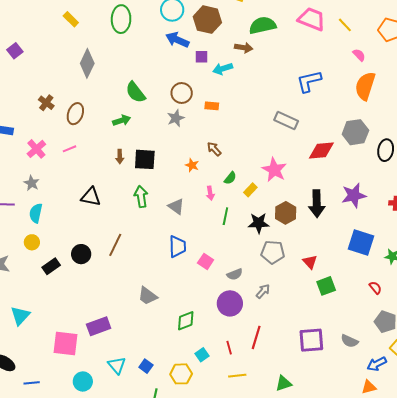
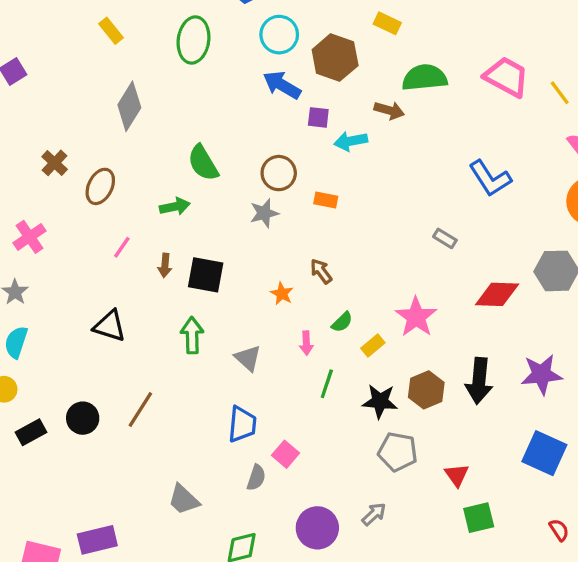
blue L-shape: (309, 81) -> (490, 178), turned -116
gray rectangle: (286, 121) -> (445, 238), size x0.6
pink line: (70, 149) -> (122, 247), moved, turned -40
gray semicircle: (235, 274) -> (256, 478), moved, turned -56

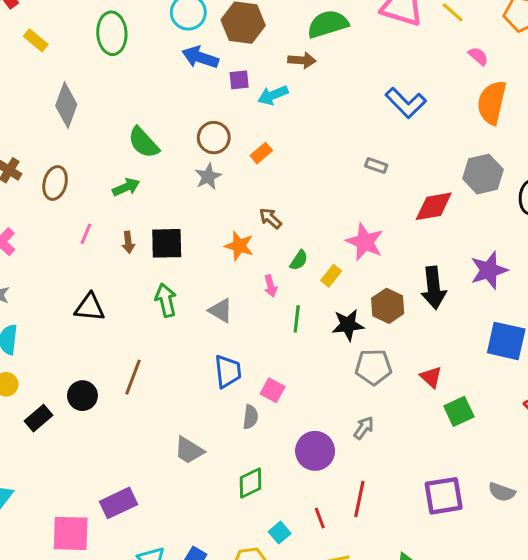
orange rectangle: (326, 200) -> (261, 153), turned -40
orange star: (282, 294) -> (239, 246), size x1.4

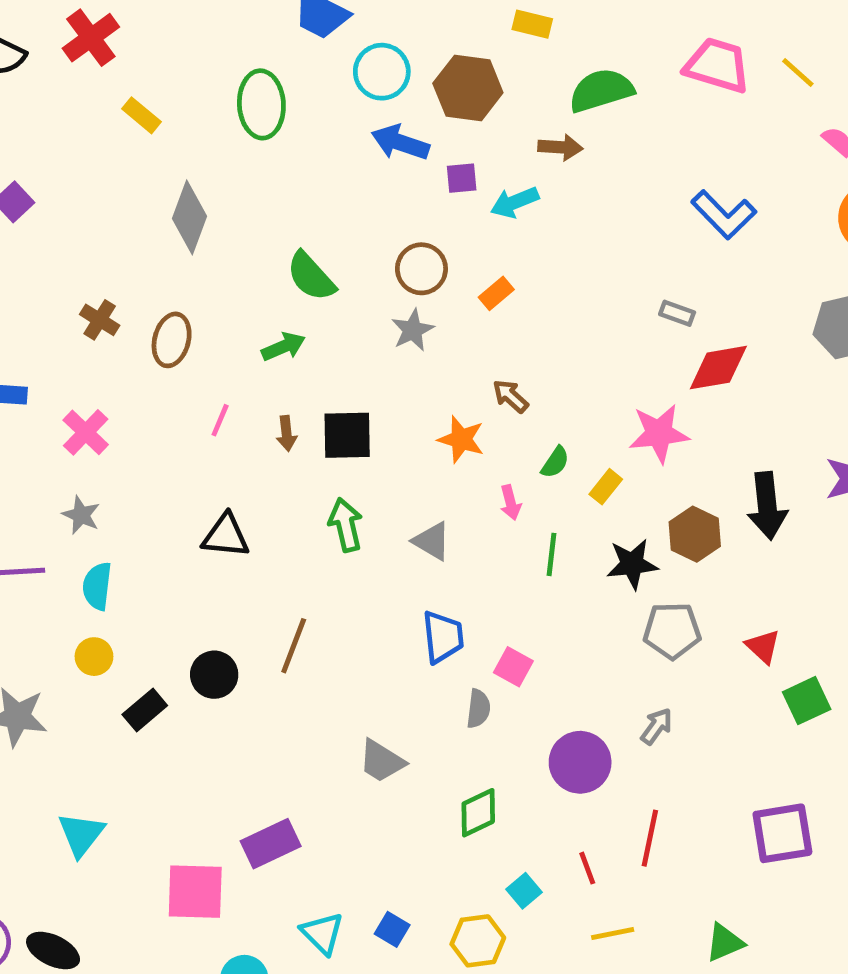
red diamond: (434, 206) -> (718, 368), moved
pink star: (365, 242) -> (659, 433), turned -30

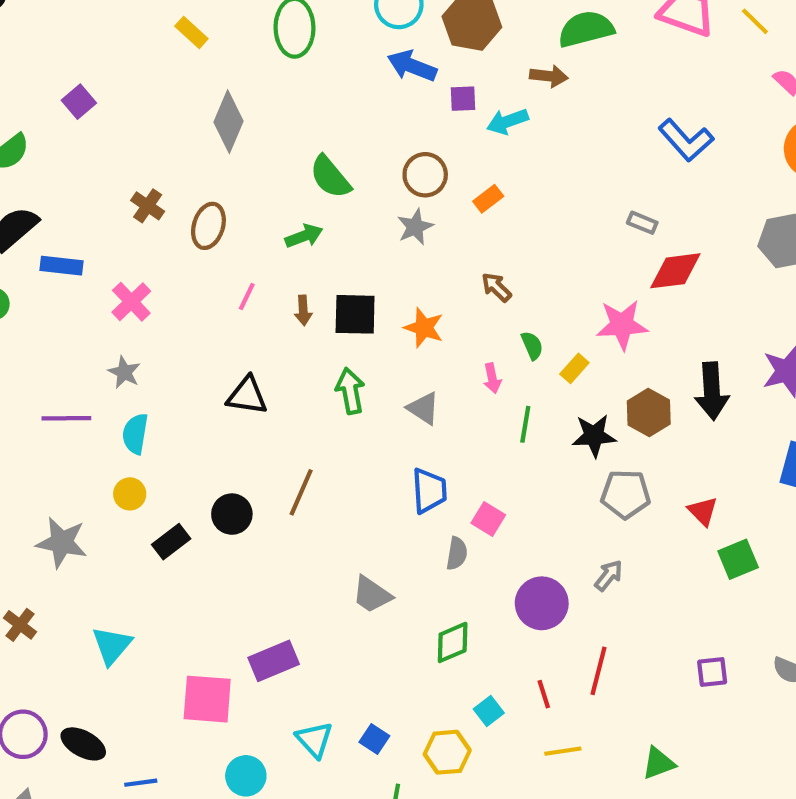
orange star: (461, 439) -> (424, 328), moved
green semicircle: (555, 462) -> (532, 345), turned -60
purple square: (782, 833) -> (712, 672), size x0.6

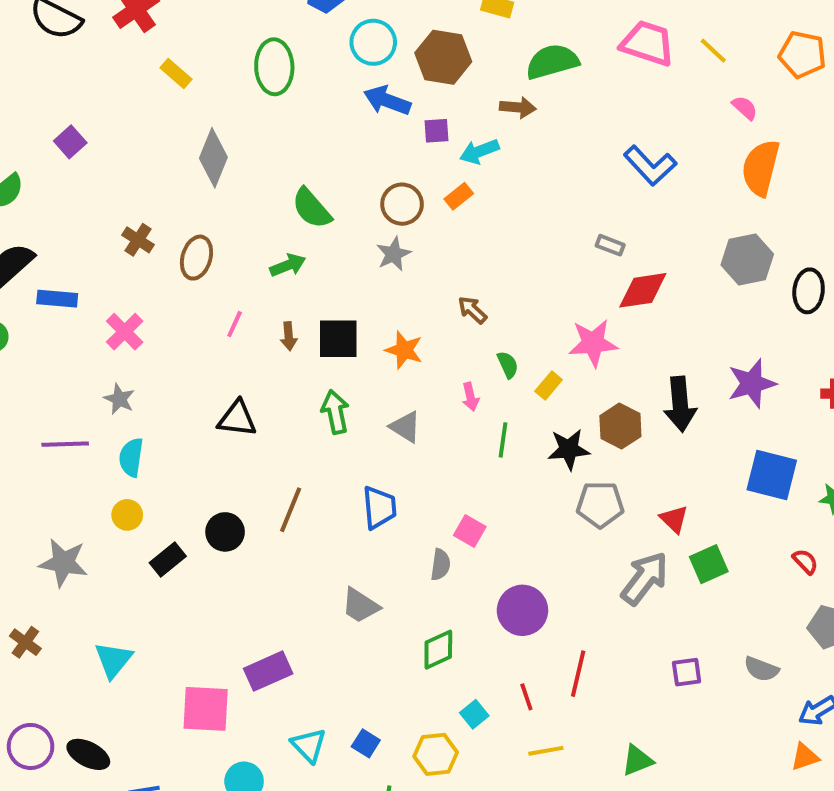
orange rectangle: (488, 199) -> (459, 196), moved
blue trapezoid: (429, 491) -> (379, 508), moved
gray arrow: (609, 575) -> (645, 578), moved, size x1.8

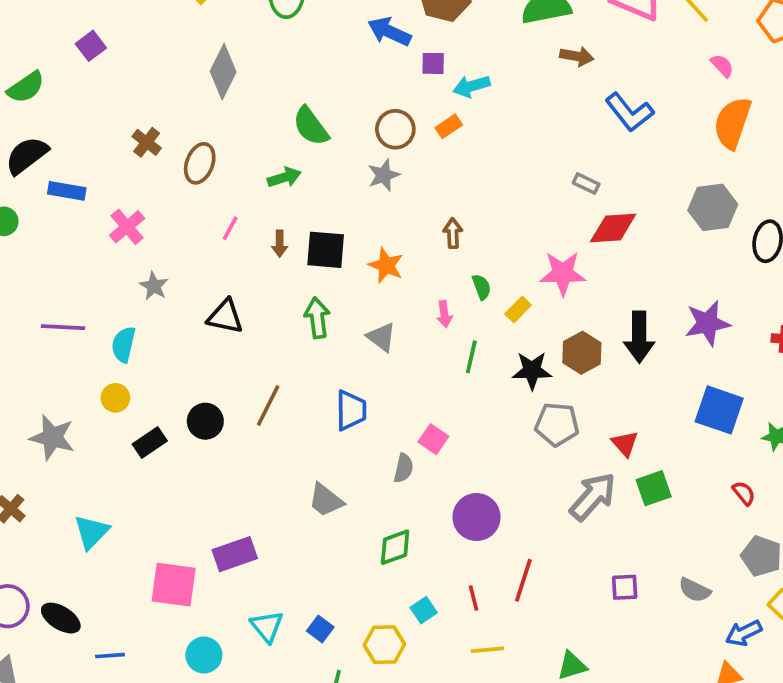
brown arrow: (518, 107) -> (577, 56), moved
brown arrow: (472, 310) -> (453, 233), turned 40
gray star: (119, 399) -> (154, 286), moved

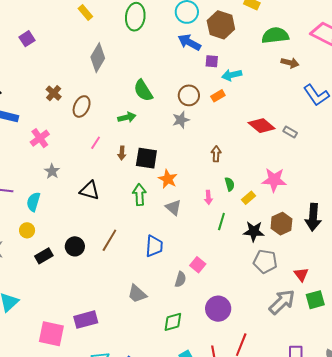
red diamond: (613, 228) -> (262, 126), moved, turned 40
orange star: (386, 265) -> (168, 179), moved

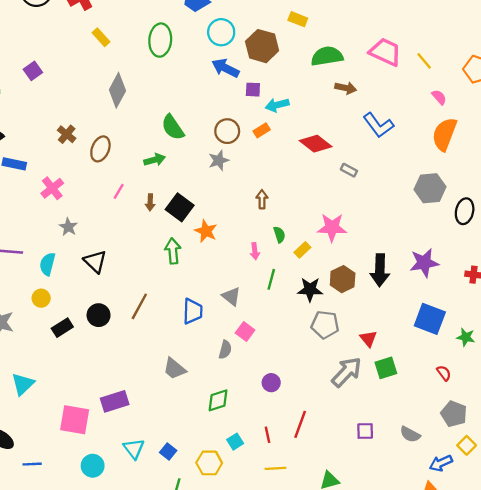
red diamond: (262, 126) -> (316, 144), moved
black square: (146, 158) -> (180, 207), turned 30
black triangle: (90, 190) -> (95, 262), moved, turned 30
gray triangle: (173, 208) -> (231, 296), moved
purple circle: (218, 309) -> (271, 383), size x0.6

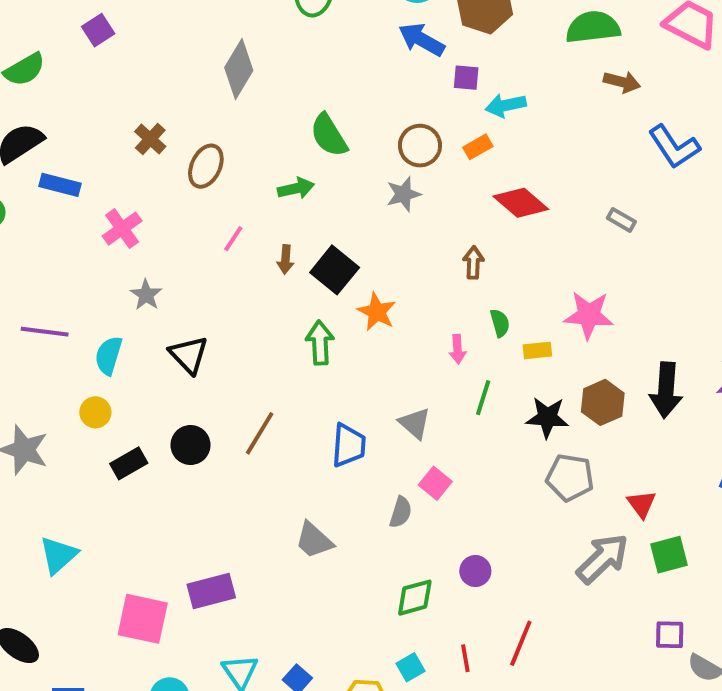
red diamond: (316, 144) -> (521, 203), moved
yellow rectangle: (302, 250) -> (537, 350), turned 35
green diamond: (218, 400) -> (415, 598), moved
purple square: (365, 431) -> (670, 635), moved

